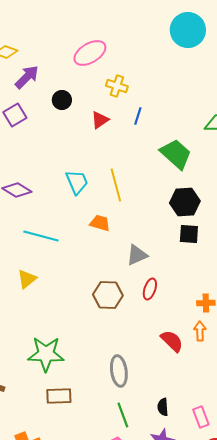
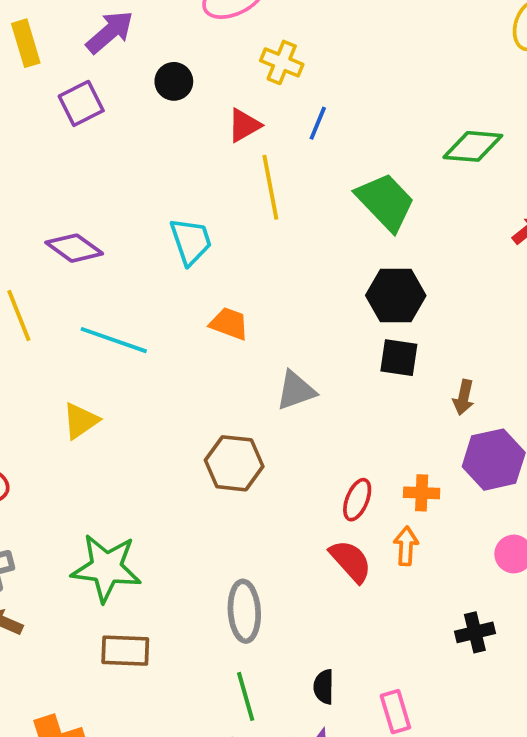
yellow line: (116, 185) -> (270, 187), moved
red ellipse: (150, 289) -> (357, 500), moved

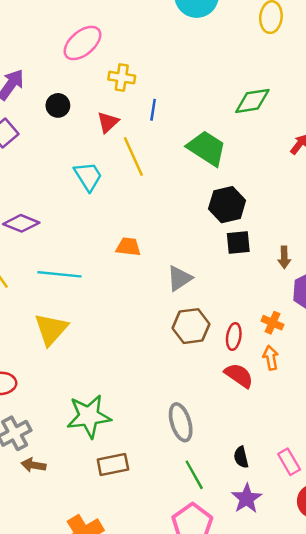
cyan trapezoid: (191, 241) -> (88, 176), moved
yellow triangle: (81, 421) -> (51, 329), size x1.4
brown hexagon: (234, 463) -> (191, 326), moved
orange cross: (422, 493) -> (273, 323), turned 35

